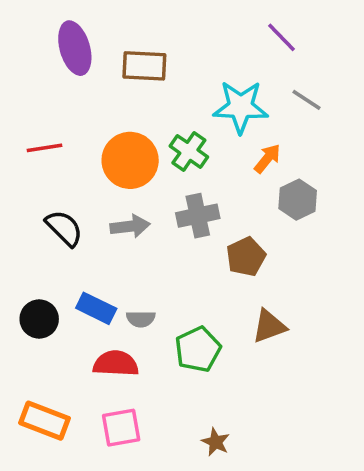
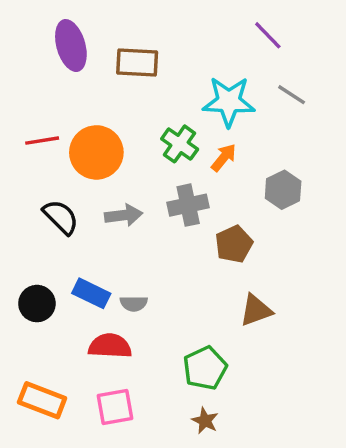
orange arrow: (267, 159) -> (224, 158), moved
orange circle: (130, 160) -> (96, 152), moved
green pentagon: (198, 349) -> (205, 368), moved

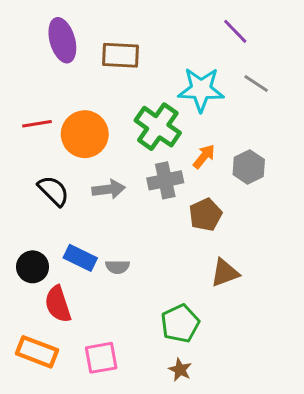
green cross: (180, 144) -> (158, 127), size x1.4
orange arrow: (224, 158) -> (204, 157), moved
red semicircle: (110, 346) -> (58, 304), moved, turned -111

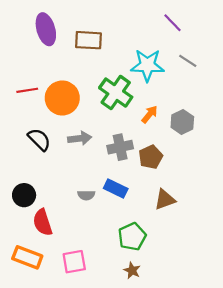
gray cross: (165, 180) -> (120, 147), moved
blue rectangle: (80, 258) -> (116, 189), moved

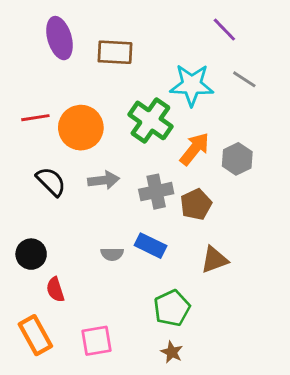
orange arrow: (150, 114) -> (195, 149), size x1.4
red semicircle: (43, 222) -> (55, 290), size x0.7
orange rectangle: (27, 257) -> (35, 335), turned 40

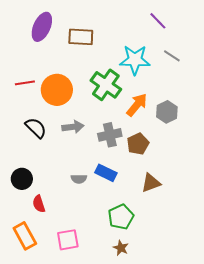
purple ellipse: (60, 38) -> (42, 27), turned 40

